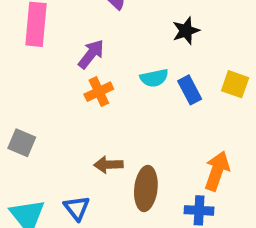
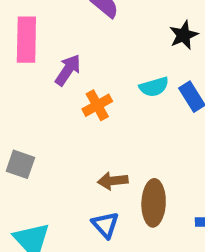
purple arrow: (91, 54) -> (68, 70), moved
blue triangle: (77, 208) -> (105, 225), moved

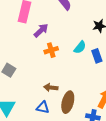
cyan semicircle: (154, 87) -> (80, 47), turned -48
blue triangle: (105, 225) -> (43, 108), turned -48

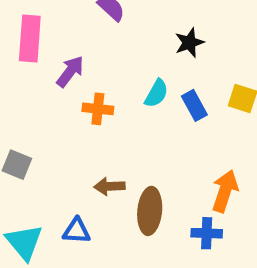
orange cross: (51, 50) -> (98, 109), turned 32
blue triangle: (43, 108) -> (77, 231), moved

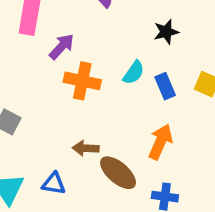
orange cross: (98, 109) -> (82, 81), size x1.4
orange arrow: (225, 191) -> (160, 142), moved
brown ellipse: (150, 211) -> (118, 173), turned -60

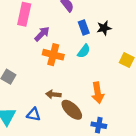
blue rectangle: (165, 86) -> (84, 28), moved
orange arrow: (160, 142) -> (98, 93), turned 144

